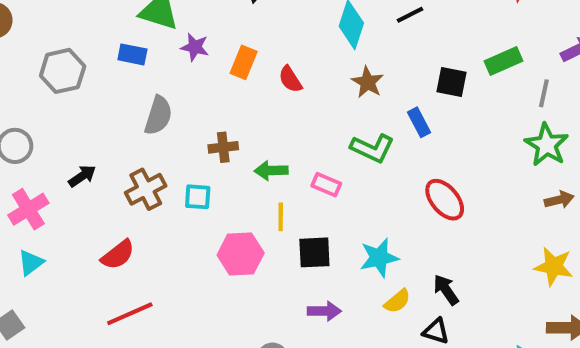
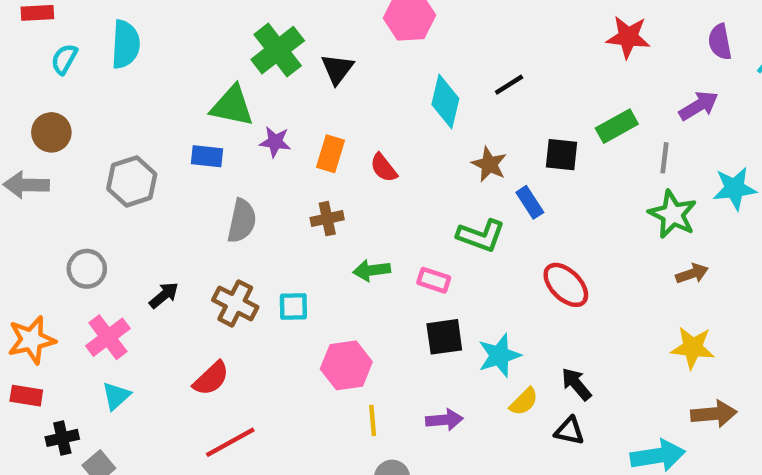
brown star: (368, 82) -> (489, 164), moved
brown cross: (223, 147) -> (327, 219), moved
brown cross: (146, 189) -> (235, 303), turned -30
yellow line: (281, 217) -> (373, 421), moved
black square: (314, 252) -> (444, 337), moved

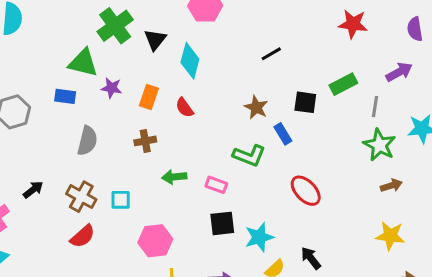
cyan diamond: (445, 101) -> (190, 61), moved
red semicircle: (211, 378) -> (83, 236), moved

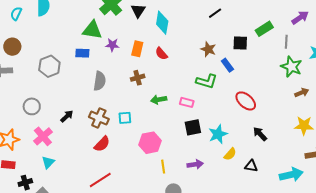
black arrow: (311, 258) -> (260, 134), moved

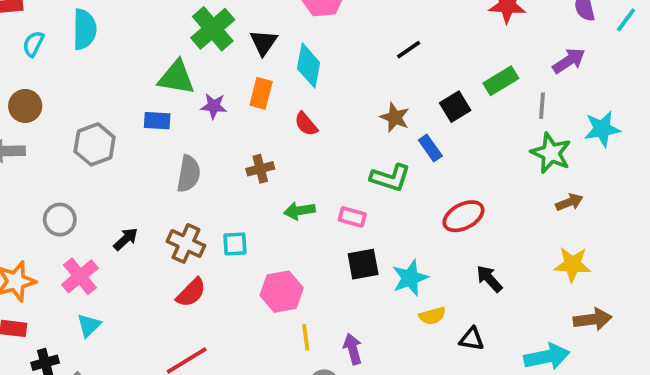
black square: (240, 43) -> (455, 107), turned -35
orange rectangle: (137, 49) -> (261, 93), moved
red ellipse: (246, 101) -> (464, 216), turned -70
yellow semicircle: (230, 154) -> (432, 316), turned 32
purple arrow: (195, 164) -> (353, 349), moved, turned -98

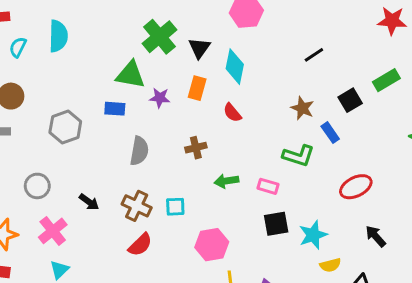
black arrow: (126, 239) -> (89, 202), turned 78

